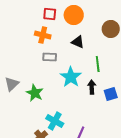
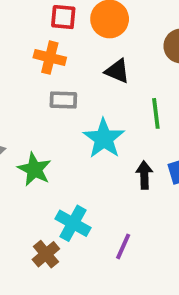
black arrow: (92, 87) -> (144, 175), moved

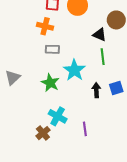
black triangle: (117, 71) -> (99, 35), moved
green star: (34, 169) -> (50, 83), moved
purple line: (123, 246) -> (85, 129), turned -32

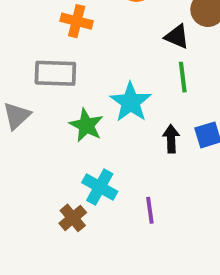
gray rectangle: (52, 49) -> (55, 73), moved, size x1.5

